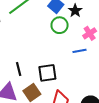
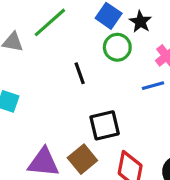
black line: (19, 69) -> (80, 73), moved

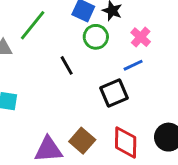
black square: (105, 125) -> (114, 93), moved

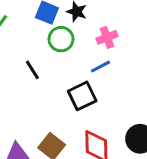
pink cross: (141, 37) -> (107, 37), turned 30

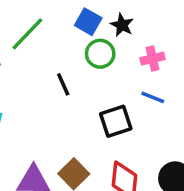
blue line: (100, 67) -> (153, 97), moved, turned 42

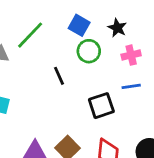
black star: (122, 25) -> (117, 28), moved
blue line: (153, 97) -> (131, 86), turned -30

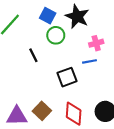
black star: (117, 28) -> (77, 17), size x1.6
pink cross: (131, 55) -> (96, 43), moved

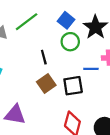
blue line: (90, 61) -> (91, 69), moved
brown square: (42, 111) -> (46, 84), moved

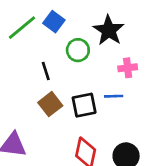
blue square: (66, 20) -> (54, 22), moved
blue line: (91, 69) -> (114, 96), moved

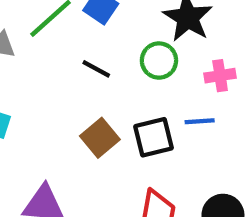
green circle: (78, 50) -> (159, 61), moved
black line: (46, 71) -> (96, 69), moved, turned -42

